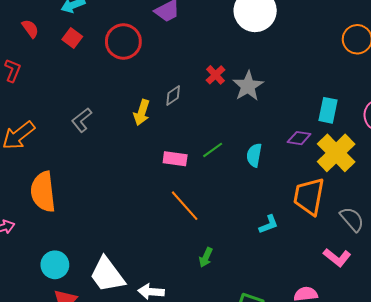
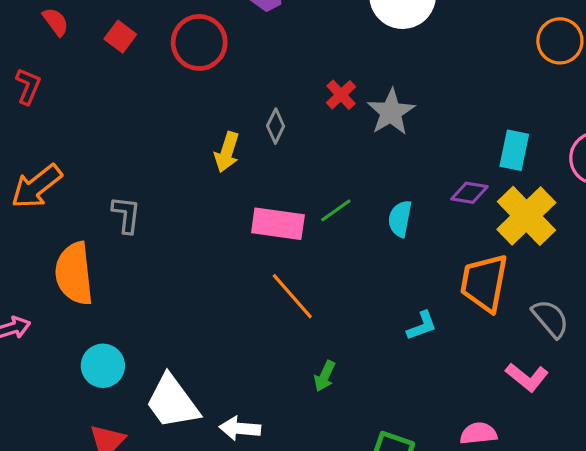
gray diamond: (173, 95) -> (276, 126), turned -30
gray L-shape: (82, 120) -> (126, 215), moved, turned 135
pink rectangle: (175, 159) -> (278, 224), size x1.4
cyan circle: (55, 265) -> (103, 366), moved

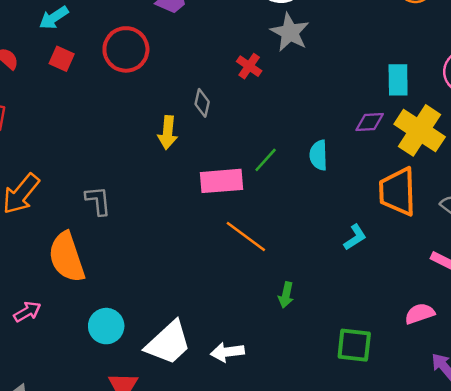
gray star: (391, 112) -> (290, 32), moved
white trapezoid: (172, 402) -> (168, 343), turned -84

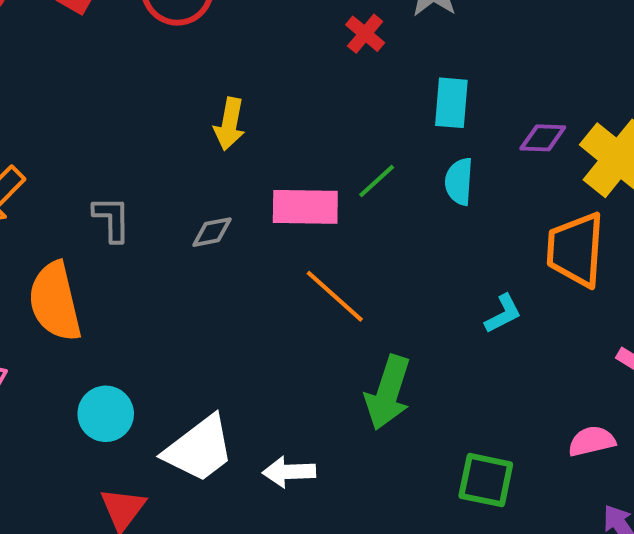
cyan rectangle: (398, 80) -> (451, 103), moved
gray diamond: (202, 103) -> (212, 232), moved, turned 60
green arrow: (286, 295) -> (388, 393), size x1.8

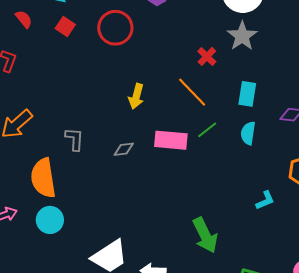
orange line: (335, 296) -> (192, 92), moved
green arrow: (388, 393) -> (205, 235), turned -48
cyan circle: (106, 414) -> (50, 220), moved

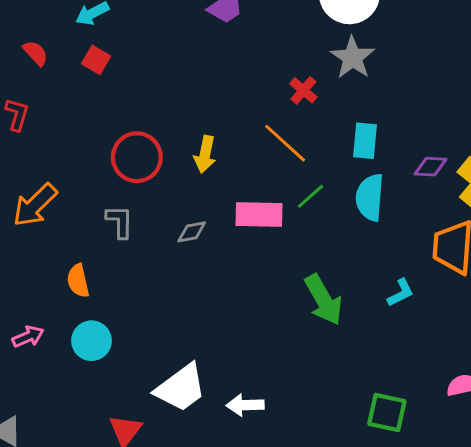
red circle: (115, 28) -> (137, 157), moved
cyan semicircle: (248, 133) -> (370, 197), size x1.4
orange semicircle: (43, 178) -> (78, 281), size x0.6
green arrow: (205, 235) -> (324, 300), moved

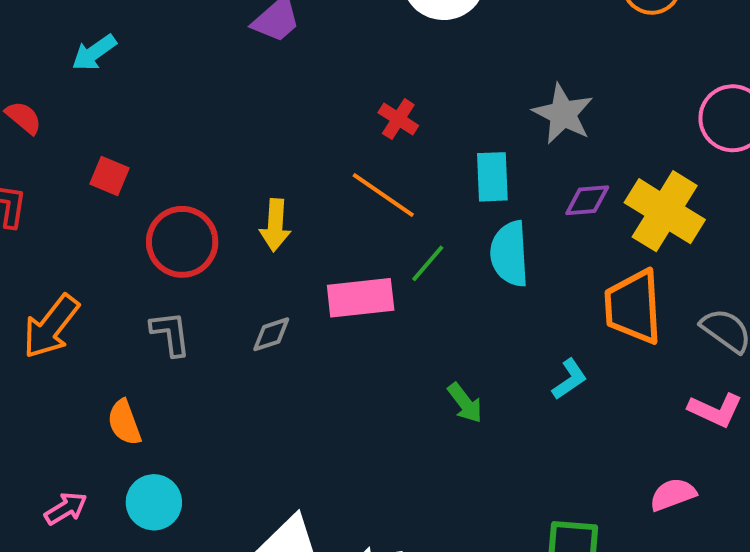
gray star: (353, 58) -> (563, 114), moved
red square: (96, 60) -> (110, 176), moved
green arrow: (324, 300) -> (465, 403), size x0.6

